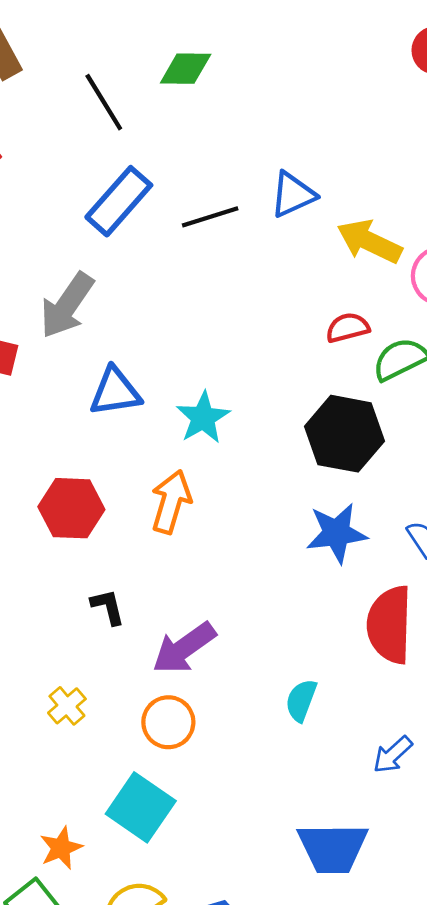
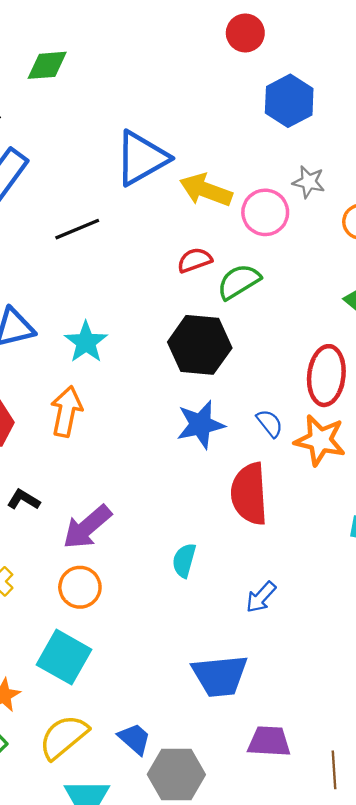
blue triangle: (293, 195) -> (142, 158), size x1.5
black line: (210, 217) -> (77, 229), moved
black L-shape: (108, 607) -> (23, 500), turned -40

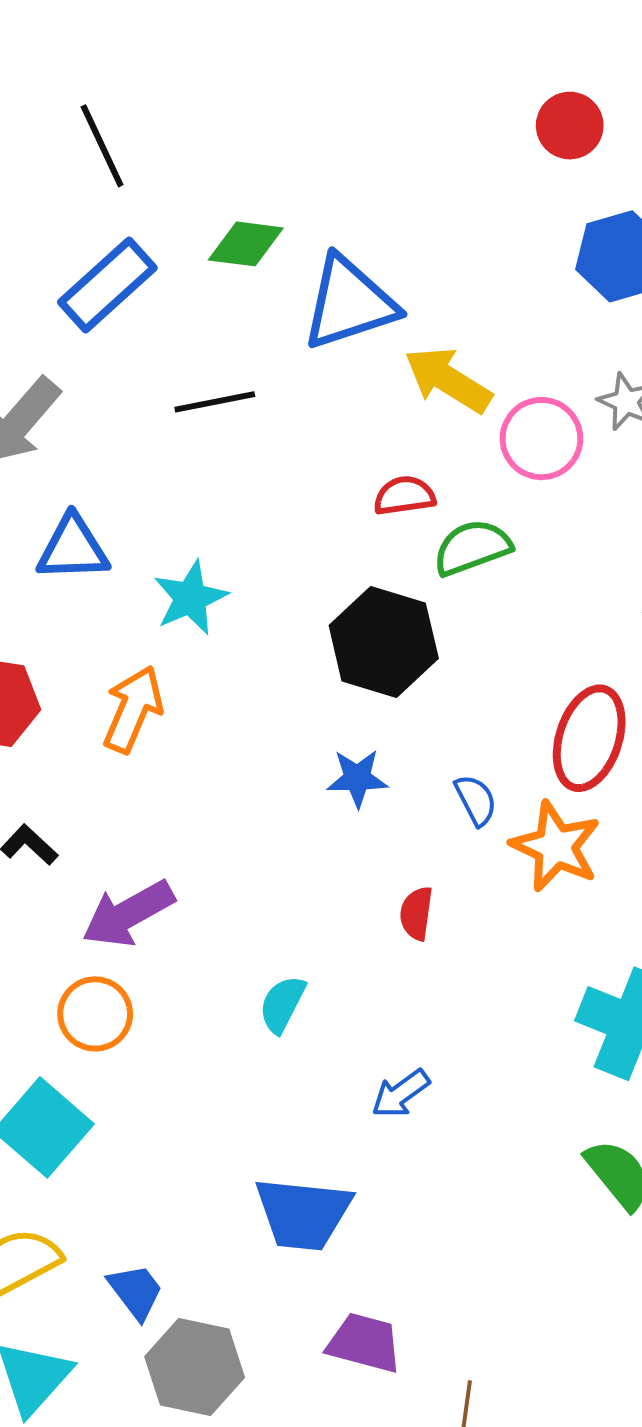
green diamond: (47, 65) -> (246, 244), moved
blue star: (200, 425) -> (357, 778), size x0.7
red semicircle: (249, 494) -> (416, 913), size x0.5

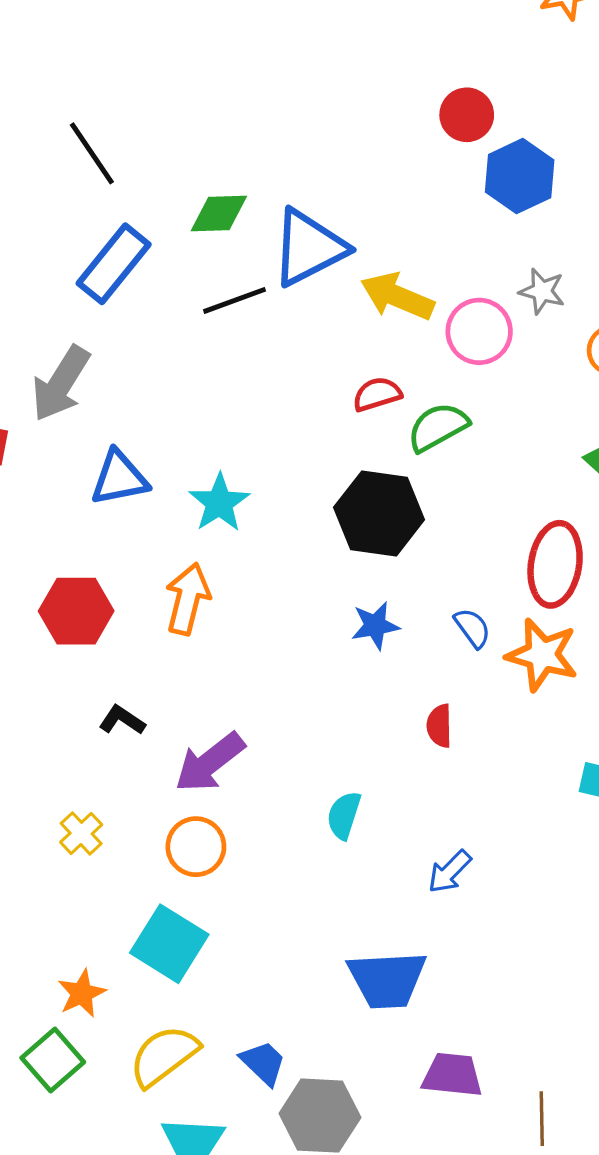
red circle: (570, 126) -> (467, 115), moved
black line: (215, 402) -> (235, 300), moved

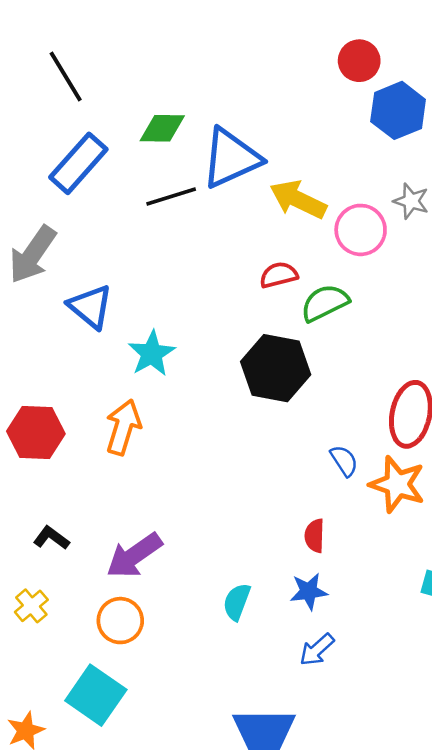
blue triangle: (119, 478) -> (90, 307), moved, turned 48
blue star: (375, 626) -> (309, 591), moved
black L-shape: (122, 720) -> (51, 538), moved

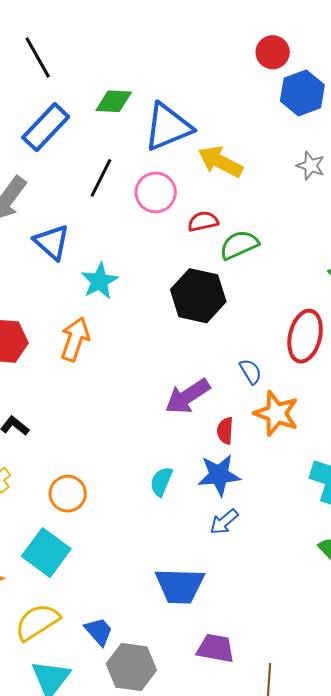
black line: (171, 197) -> (101, 178), moved, turned -48
pink circle: (361, 230) -> (156, 192), moved
orange star: (397, 484) -> (276, 413), moved
purple arrow: (134, 556) -> (188, 396), moved
blue star: (309, 591) -> (219, 475), size x1.4

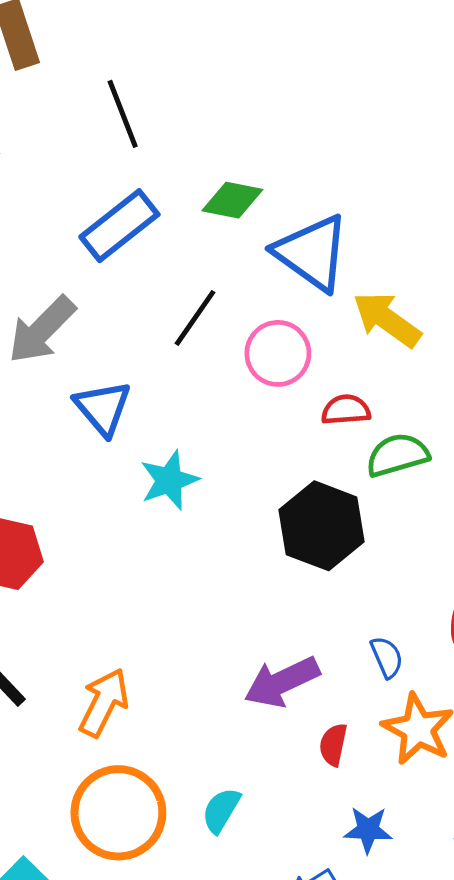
blue triangle: (168, 127) -> (312, 253), turned 50
orange arrow: (75, 339) -> (104, 703), moved
blue star: (219, 475) -> (368, 830), moved, size x0.7
orange circle: (68, 494) -> (118, 813), moved, size x1.6

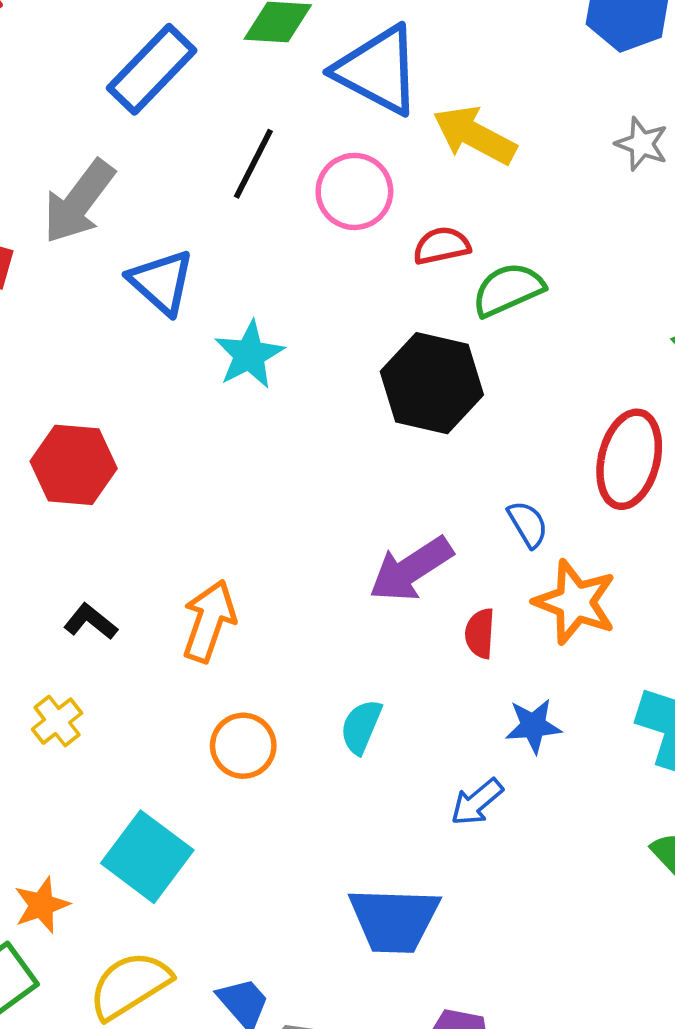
orange circle: (118, 813) -> (243, 746), size x0.6

